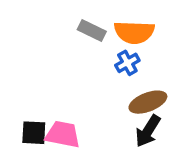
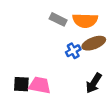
blue cross: (127, 63) -> (73, 51), moved
brown ellipse: (148, 102) -> (94, 43), moved

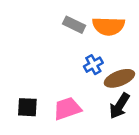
brown ellipse: (94, 43) -> (119, 78), moved
pink trapezoid: (40, 85) -> (67, 109), moved, turned -30

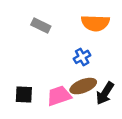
gray rectangle: (74, 25) -> (41, 25), moved
brown ellipse: (119, 78) -> (83, 86), moved

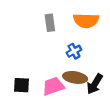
gray rectangle: (41, 25) -> (50, 23), moved, turned 56
brown ellipse: (83, 86) -> (75, 77), turned 30

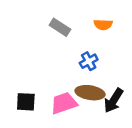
orange semicircle: (86, 21) -> (103, 25), size x0.6
gray rectangle: (50, 23) -> (60, 27), turned -49

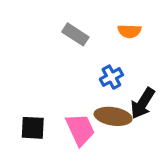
black arrow: (114, 101) -> (143, 103), moved
pink trapezoid: (64, 103) -> (80, 129), turned 84

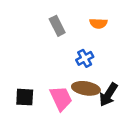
gray rectangle: (75, 34) -> (57, 26), turned 30
black arrow: (143, 103) -> (108, 95), moved

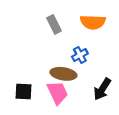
orange semicircle: (98, 23) -> (93, 22), size x1.5
brown ellipse: (86, 88) -> (63, 74), moved

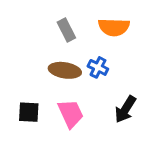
blue cross: (80, 55) -> (98, 67), turned -35
brown ellipse: (63, 74) -> (65, 70), moved

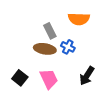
gray rectangle: (66, 30) -> (50, 31), moved
black square: (29, 112) -> (20, 78), turned 35

